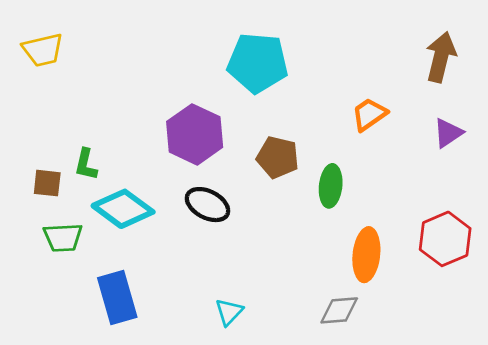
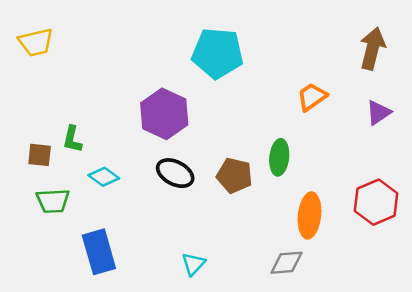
brown pentagon: (278, 157) -> (234, 176), moved
cyan diamond: (123, 209) -> (104, 177), size x0.6

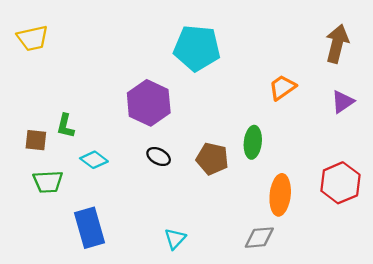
black ellipse: (175, 173) -> (159, 157), size x0.7

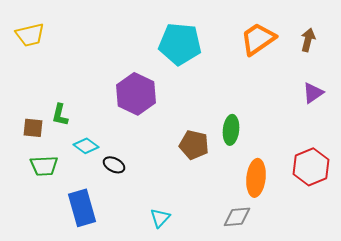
brown arrow: (337, 44) -> (308, 40), size x0.7
orange trapezoid: (282, 88) -> (258, 39), moved, size x1.4
black ellipse: (159, 157) -> (114, 165), moved

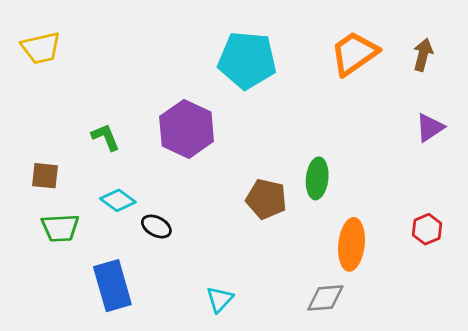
green L-shape: (60, 115) -> (106, 137), moved, turned 145
red hexagon: (311, 167) -> (427, 229), size x0.6

